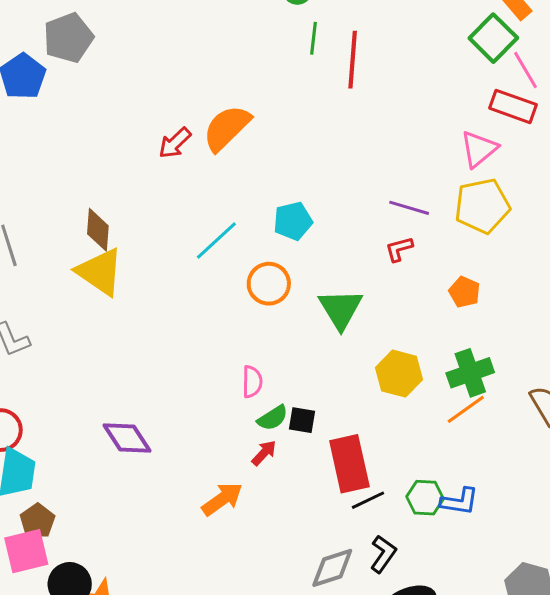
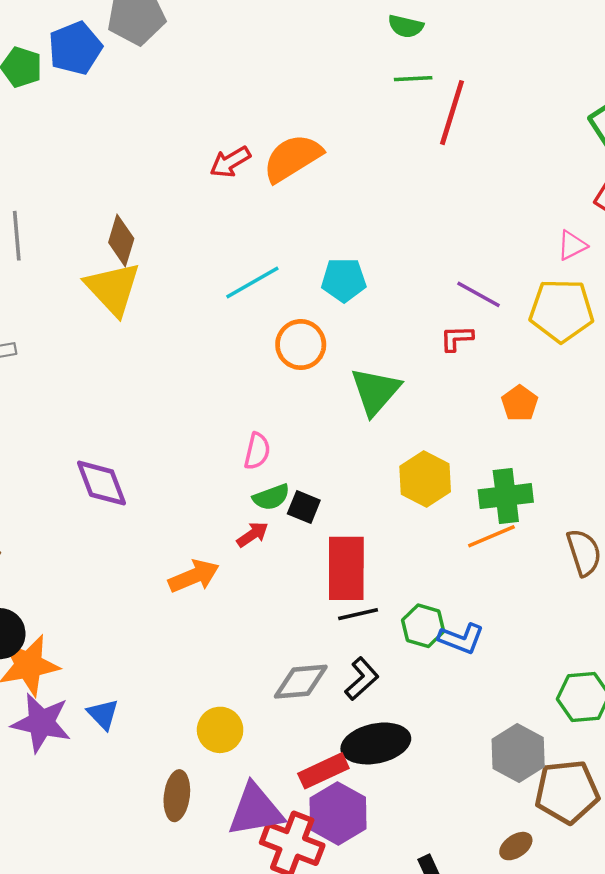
green line: (313, 38) -> (413, 79), turned 68
pink triangle: (479, 149) -> (572, 245), size x0.7

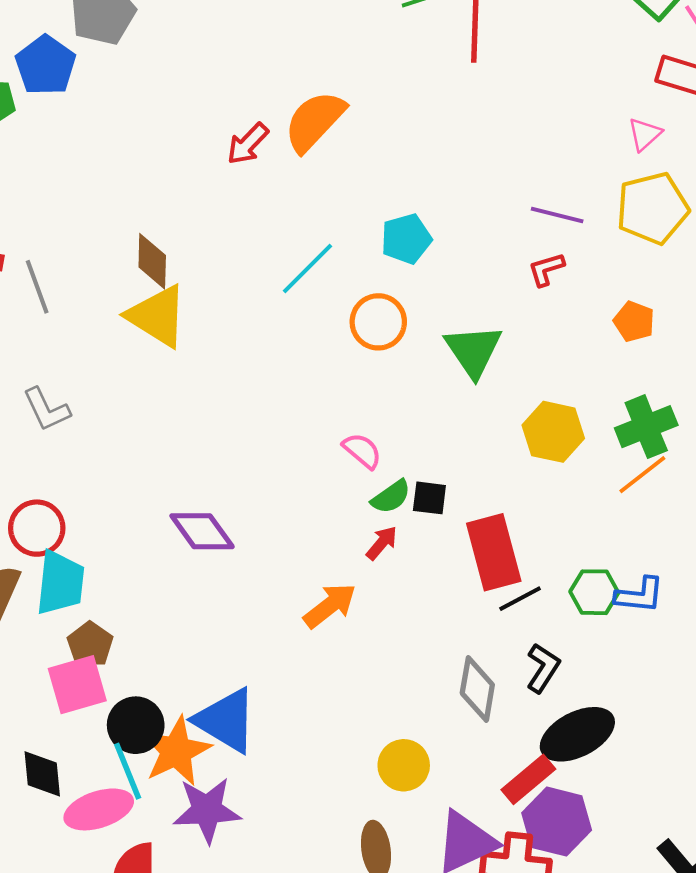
pink semicircle: (257, 451) -> (362, 451), turned -48
gray diamond: (301, 682) -> (477, 689), turned -60
blue triangle: (103, 714) -> (226, 720), moved, size x1.8

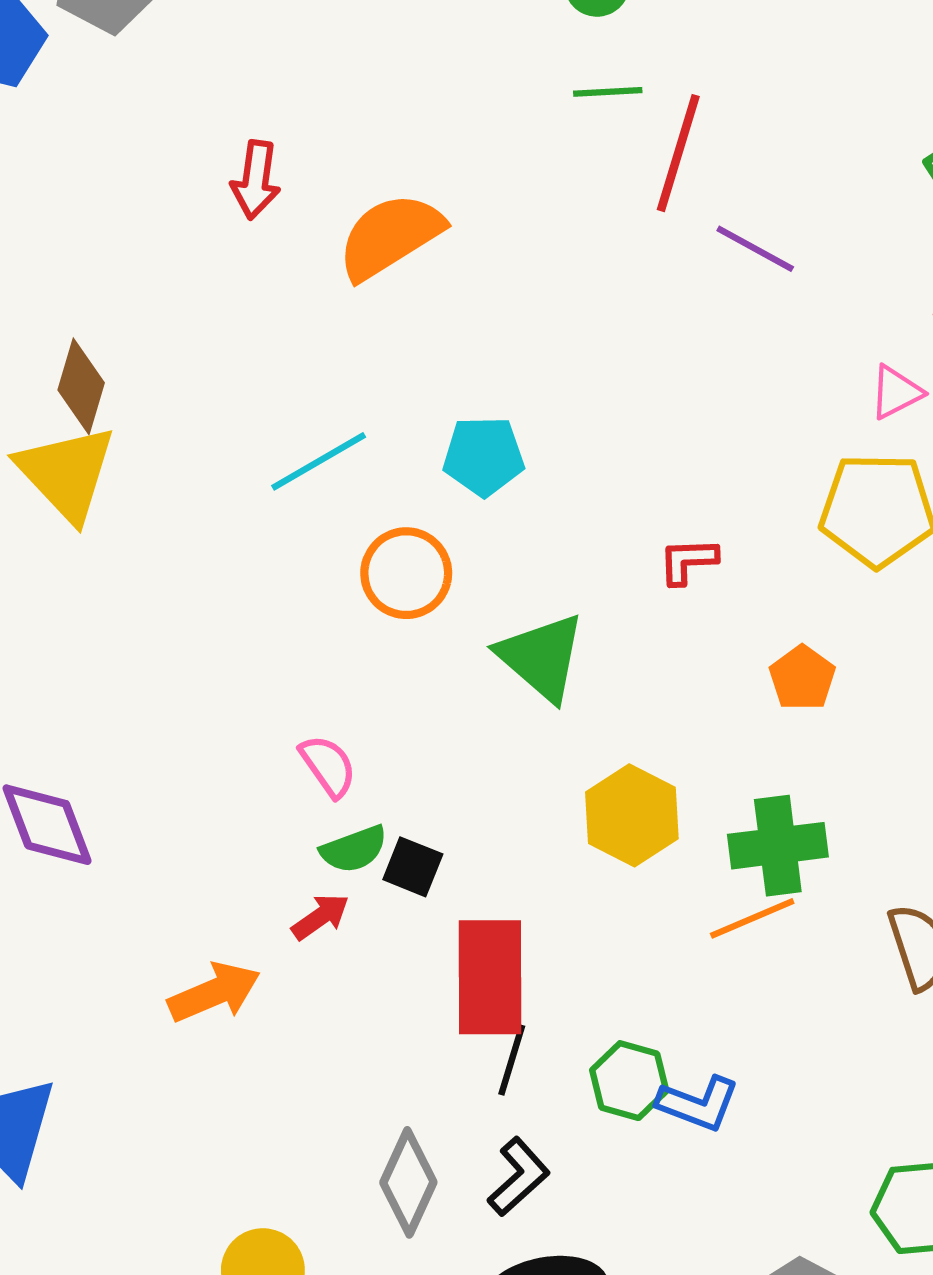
red arrow: (248, 144) -> (256, 180), moved, turned -51
purple line: (557, 215) -> (755, 249), moved
green triangle: (473, 351) -> (541, 657), turned -30
black line: (520, 599) -> (512, 1060), turned -60

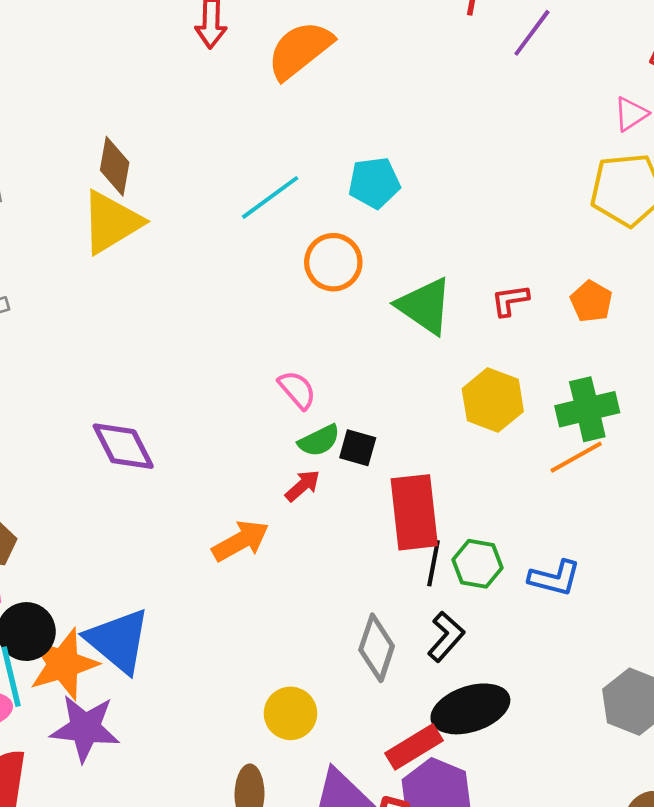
purple line: (755, 249) -> (532, 33), turned -76
yellow triangle: (66, 473) -> (111, 222), turned 48
red L-shape: (688, 561) -> (510, 300), moved
green hexagon: (629, 1081) -> (477, 564), moved

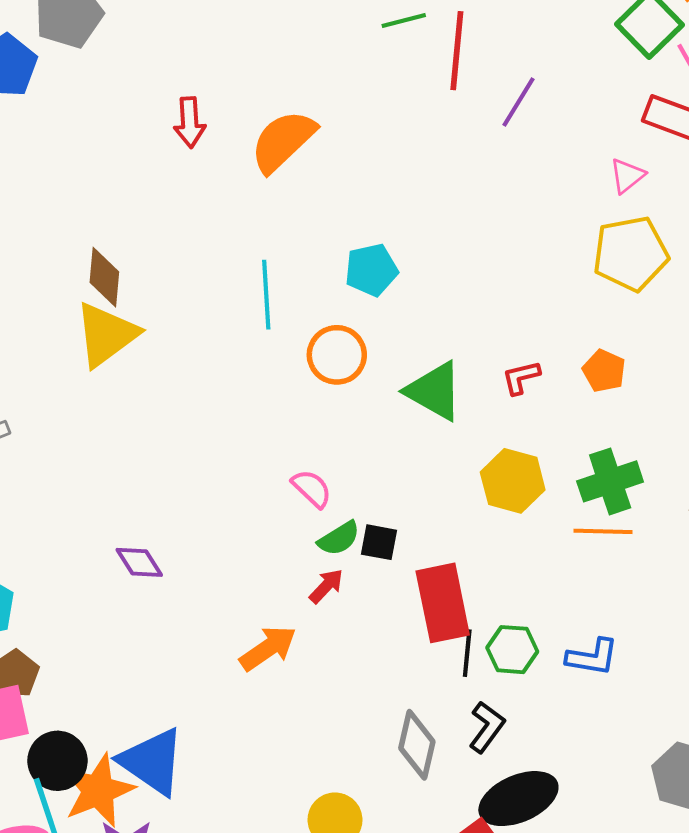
cyan line: (270, 197) -> (266, 295), turned -52
purple diamond: (123, 446) -> (139, 562), size x0.7
orange line: (576, 457) -> (603, 531), turned 36

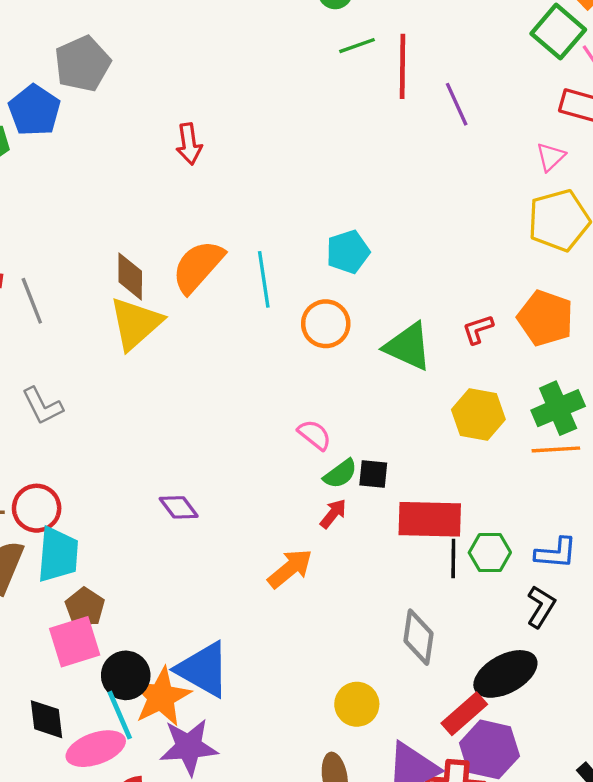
purple line: (518, 102) -> (457, 104), turned -51
orange semicircle: (283, 141) -> (198, 266), moved
orange pentagon: (604, 371) -> (545, 318), size x1.6
red rectangle: (443, 603) -> (430, 519), turned -72
black L-shape: (487, 727) -> (541, 607), moved

